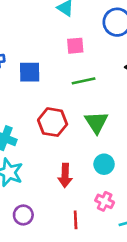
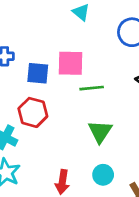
pink square: (75, 46) -> (70, 63), moved, size x1.5
red hexagon: (53, 122) -> (33, 112), moved

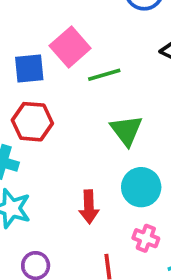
pink square: (70, 63) -> (70, 47), turned -32
cyan circle: (103, 175) -> (141, 187), size x1.4

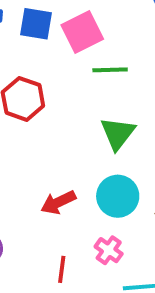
blue square: (29, 69) -> (36, 24), moved
red arrow: (89, 207) -> (58, 202), turned 52

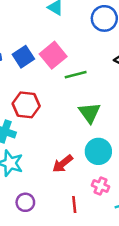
blue square: (36, 24) -> (23, 57), turned -30

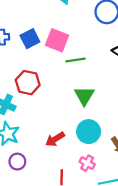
pink square: (53, 55) -> (57, 40), turned -35
purple circle: (25, 202) -> (17, 162), moved

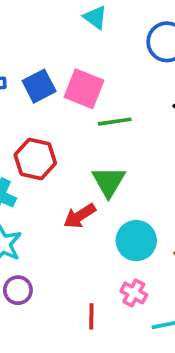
green triangle: (84, 96) -> (109, 181), moved
red arrow: (55, 139) -> (80, 216), moved

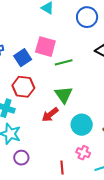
blue square: (39, 86) -> (23, 58), moved

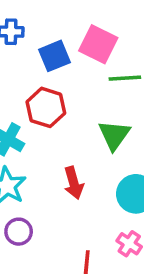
red arrow: (50, 115) -> (74, 183), moved, turned -78

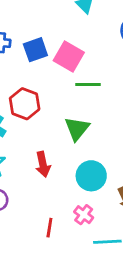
blue square: (54, 56) -> (35, 50), moved

